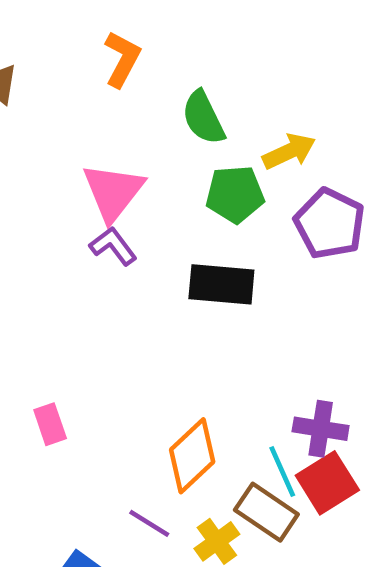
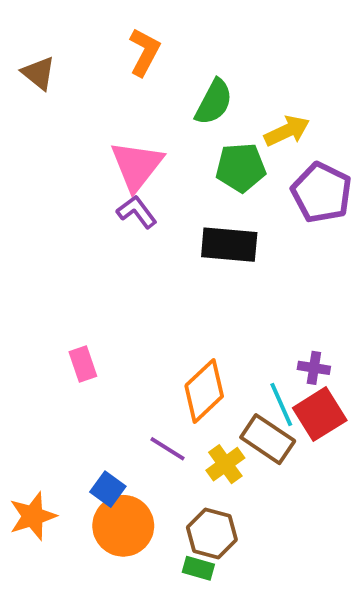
green semicircle: (203, 118) -> (214, 102), turned -126
purple cross: (321, 429) -> (314, 368), size x0.7

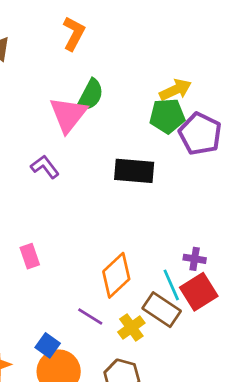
green semicircle: (214, 102) -> (90, 95), moved
green pentagon: (241, 168) -> (167, 116), moved
purple L-shape: (137, 212) -> (45, 167), moved

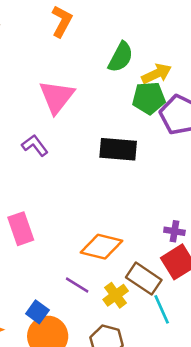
green semicircle: (90, 95) -> (121, 57), moved
pink rectangle: (30, 256) -> (21, 229), size x1.4
orange diamond: (116, 275) -> (101, 247), turned 57
cyan line: (171, 285) -> (162, 309), moved

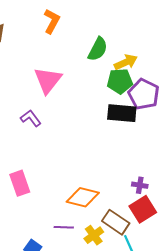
black rectangle: (118, 149) -> (122, 113), moved
purple line: (77, 285) -> (64, 227), turned -30

